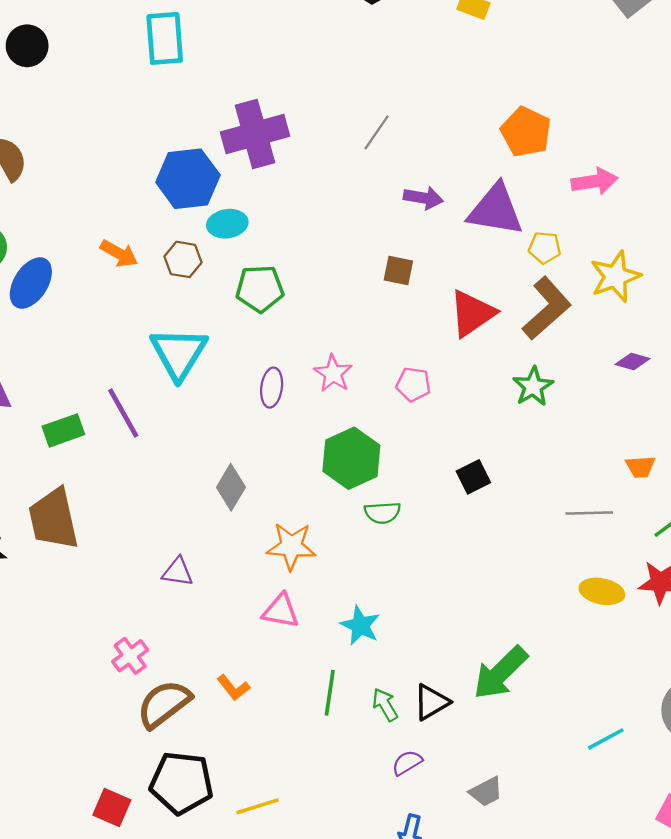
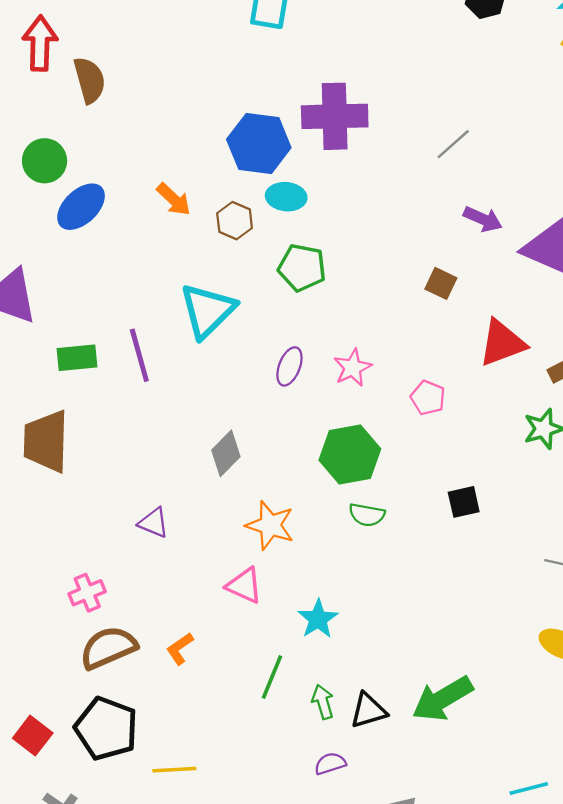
orange L-shape: (233, 688) -> (180, 649), turned 80

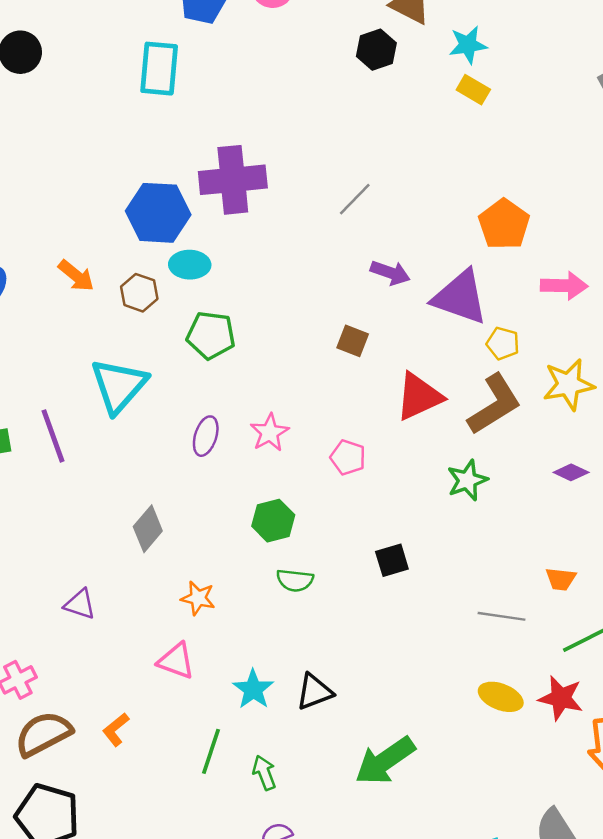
green hexagon: (350, 454) -> (273, 521), size x0.7
orange star: (270, 525) -> (198, 598), size x0.7
black triangle: (368, 711) -> (314, 692), moved

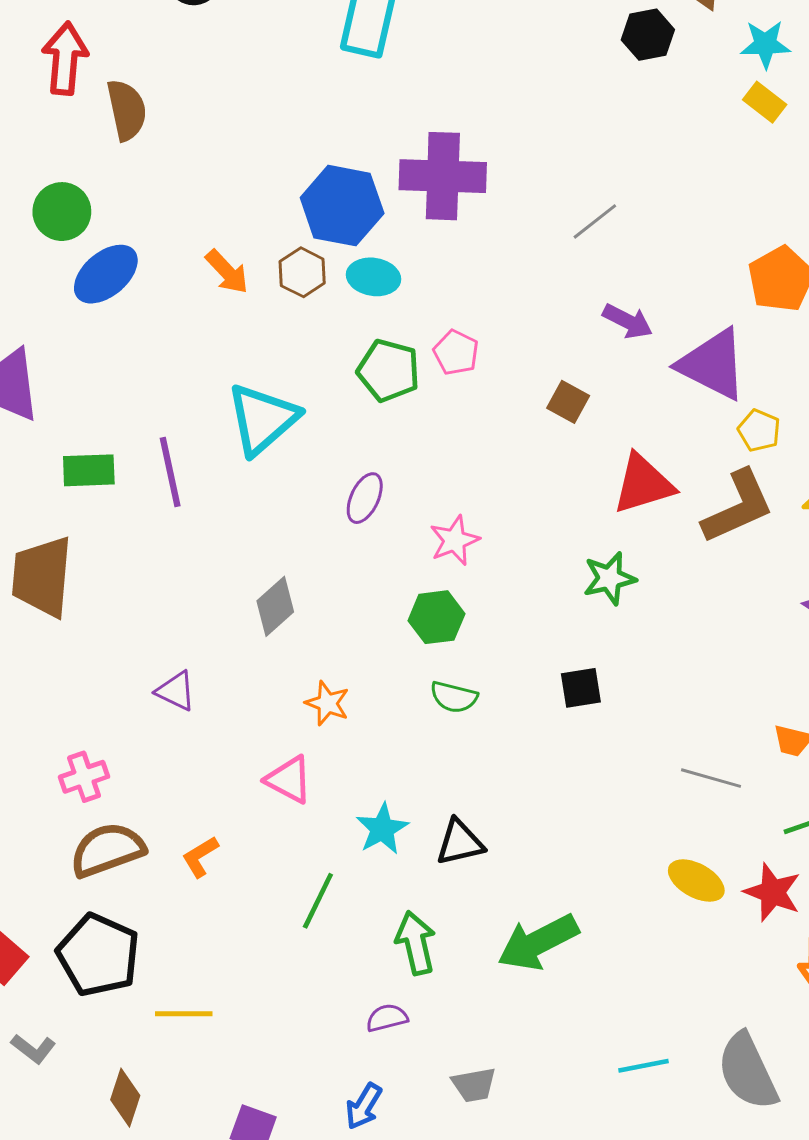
brown hexagon: (139, 293) -> (302, 272), moved
pink star: (270, 433) -> (455, 540), moved
pink pentagon: (348, 457) -> (456, 352), moved
green star: (467, 480) -> (609, 578), moved
green arrow: (264, 773) -> (416, 943), moved, size x1.4

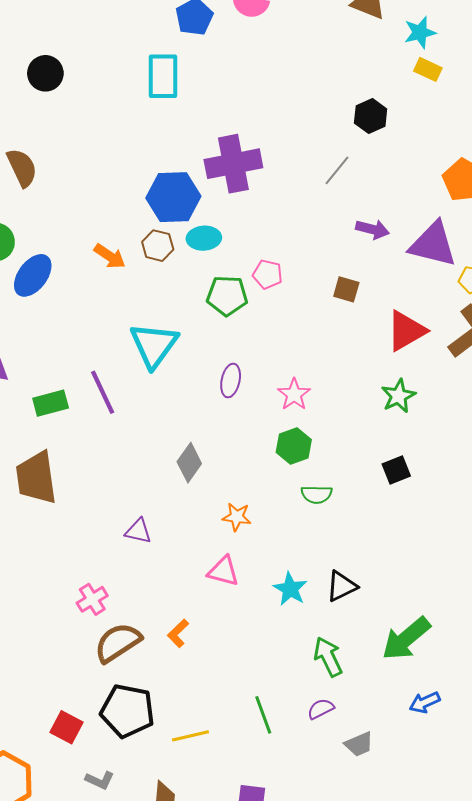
black hexagon: (648, 35) -> (371, 116), moved
green line: (318, 901) -> (263, 715), moved, turned -33
gray trapezoid: (474, 1085) -> (359, 744), moved
blue arrow: (364, 1106) -> (425, 702), moved, turned 48

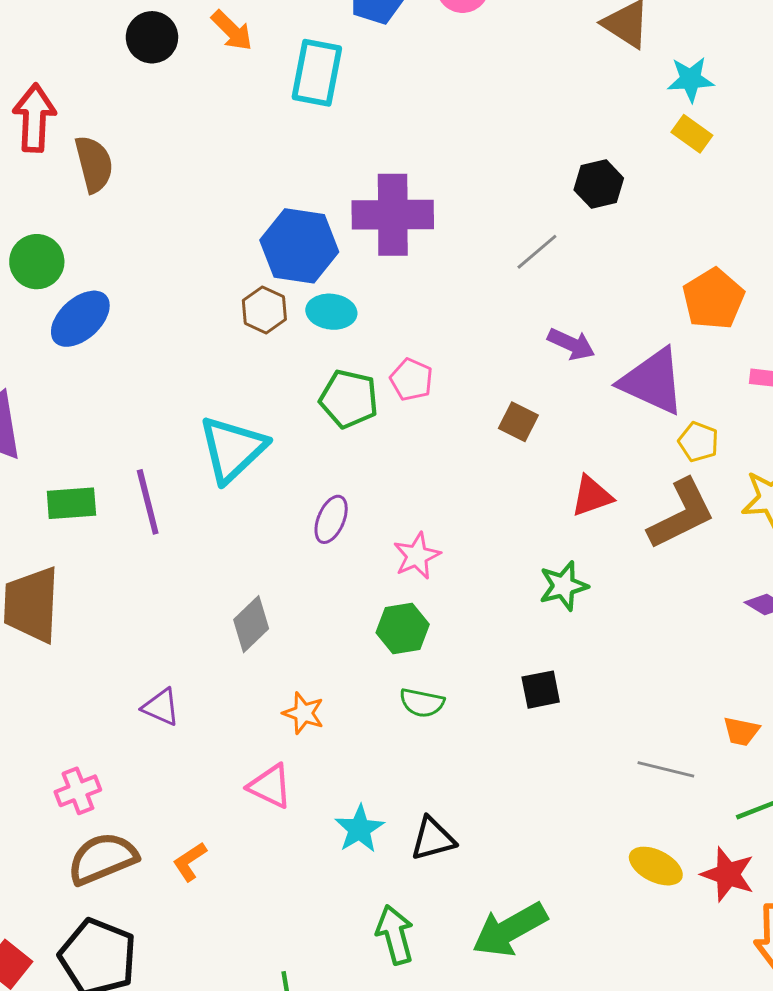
orange arrow: (110, 256) -> (232, 31), moved
red triangle: (406, 331) -> (592, 496), size x0.7

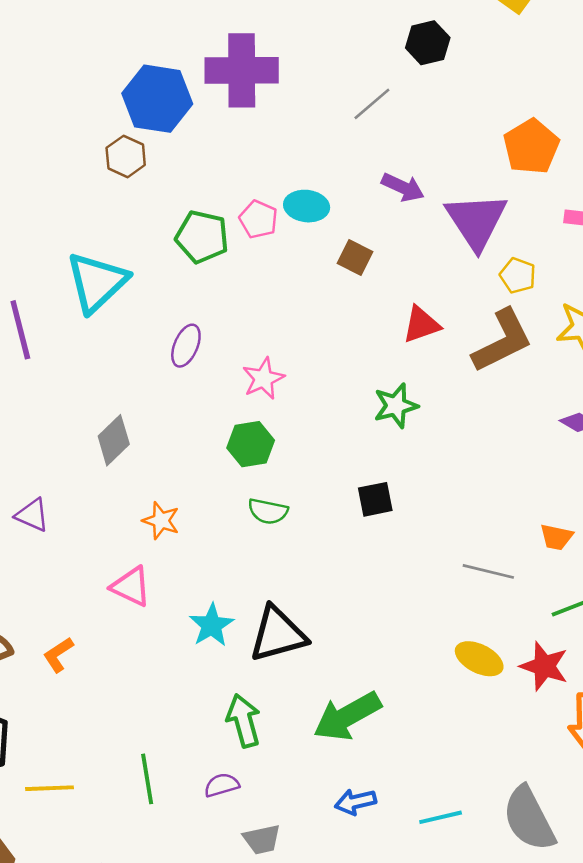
cyan ellipse: (331, 312) -> (307, 206), moved
purple triangle: (653, 381) -> (476, 221), turned 32
black triangle: (433, 839) -> (278, 634), size x1.4

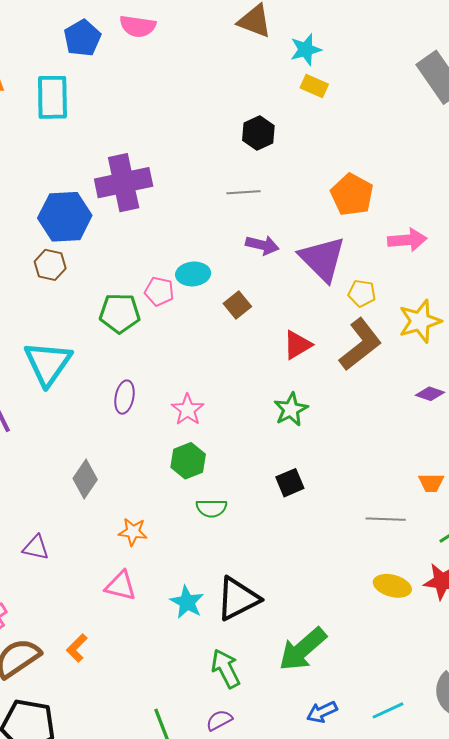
gray line: (372, 104) -> (244, 192), moved, turned 48
brown square: (355, 258) -> (237, 305), turned 36

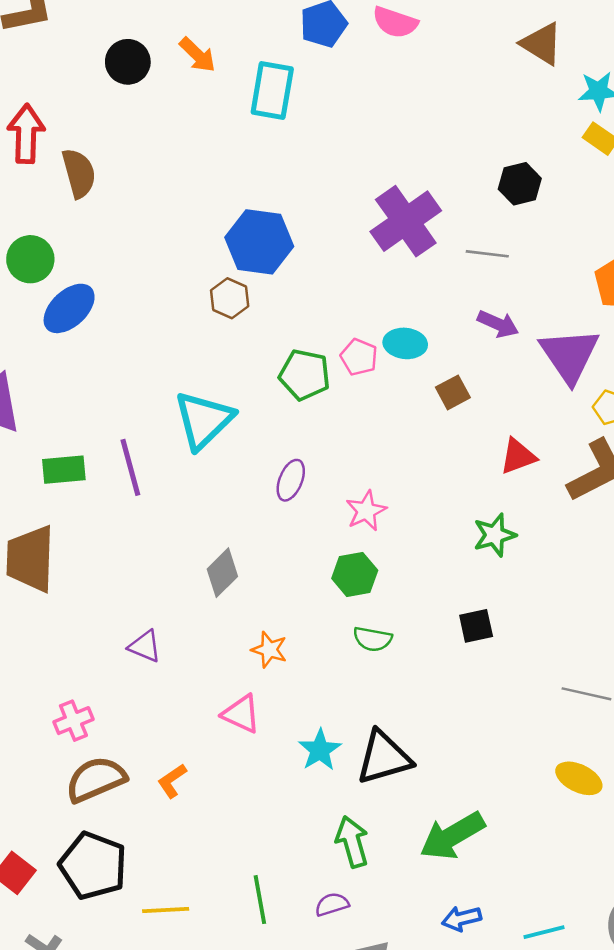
purple cross: (124, 183) -> (406, 221), moved, turned -34

